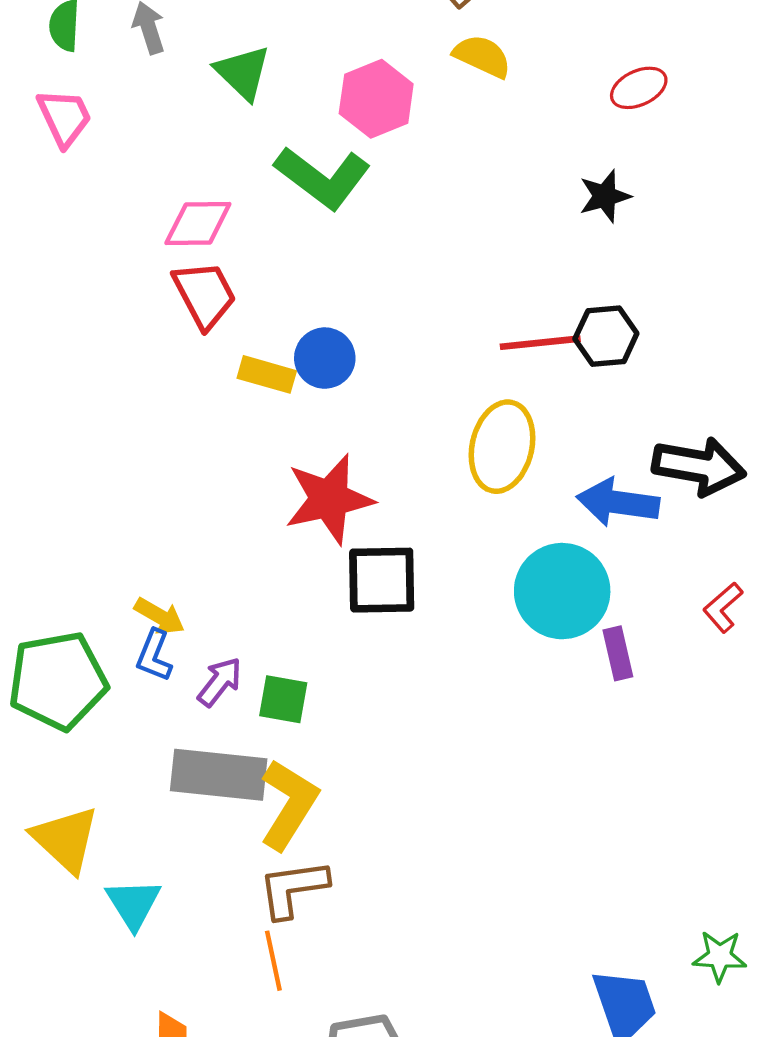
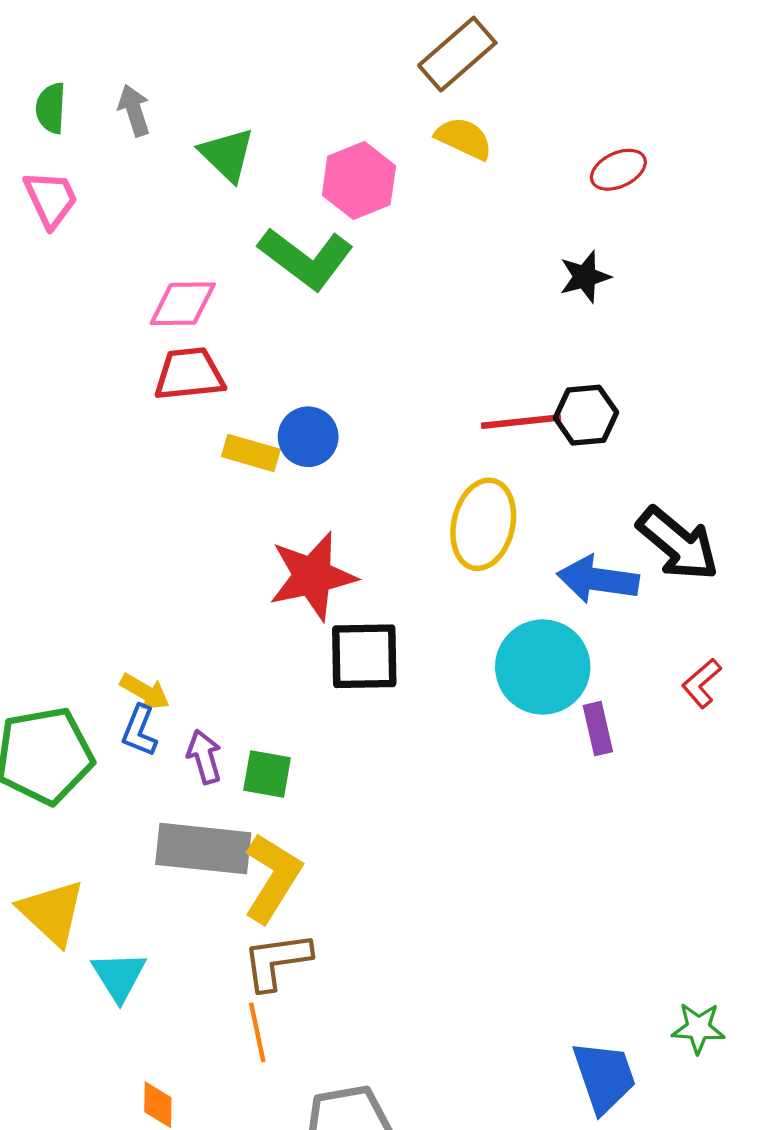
red trapezoid: (204, 295) -> (189, 374), turned -68
black arrow: (699, 466) -> (678, 544), turned 30
purple arrow: (220, 682) -> (204, 757), turned -54

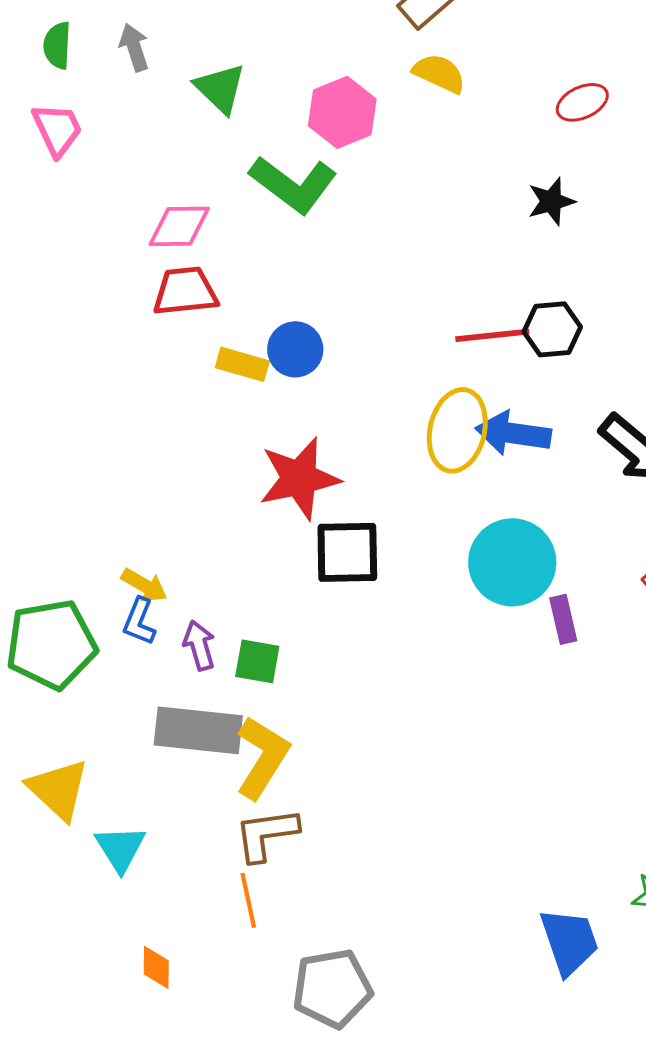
blue arrow: (598, 579) -> (513, 433), moved

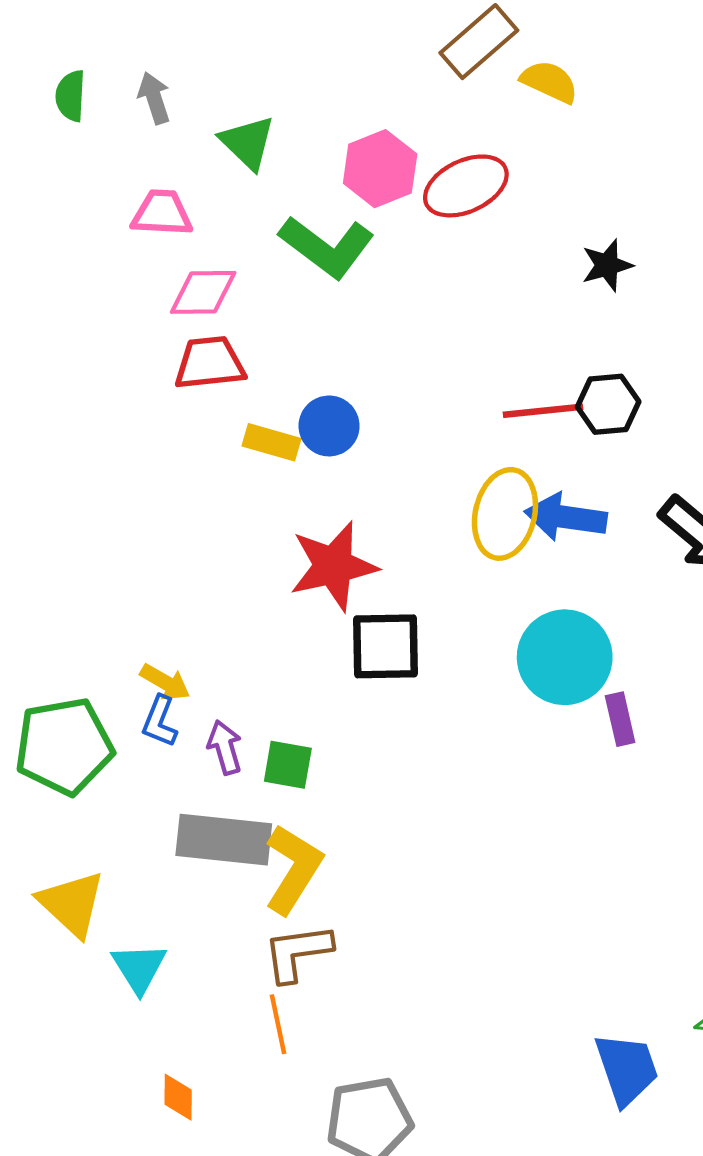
yellow semicircle: (439, 73) -> (549, 82), moved
red ellipse: (582, 102) -> (466, 186), moved, size x1.5
pink trapezoid: (57, 129) -> (162, 213), moved, turned -62

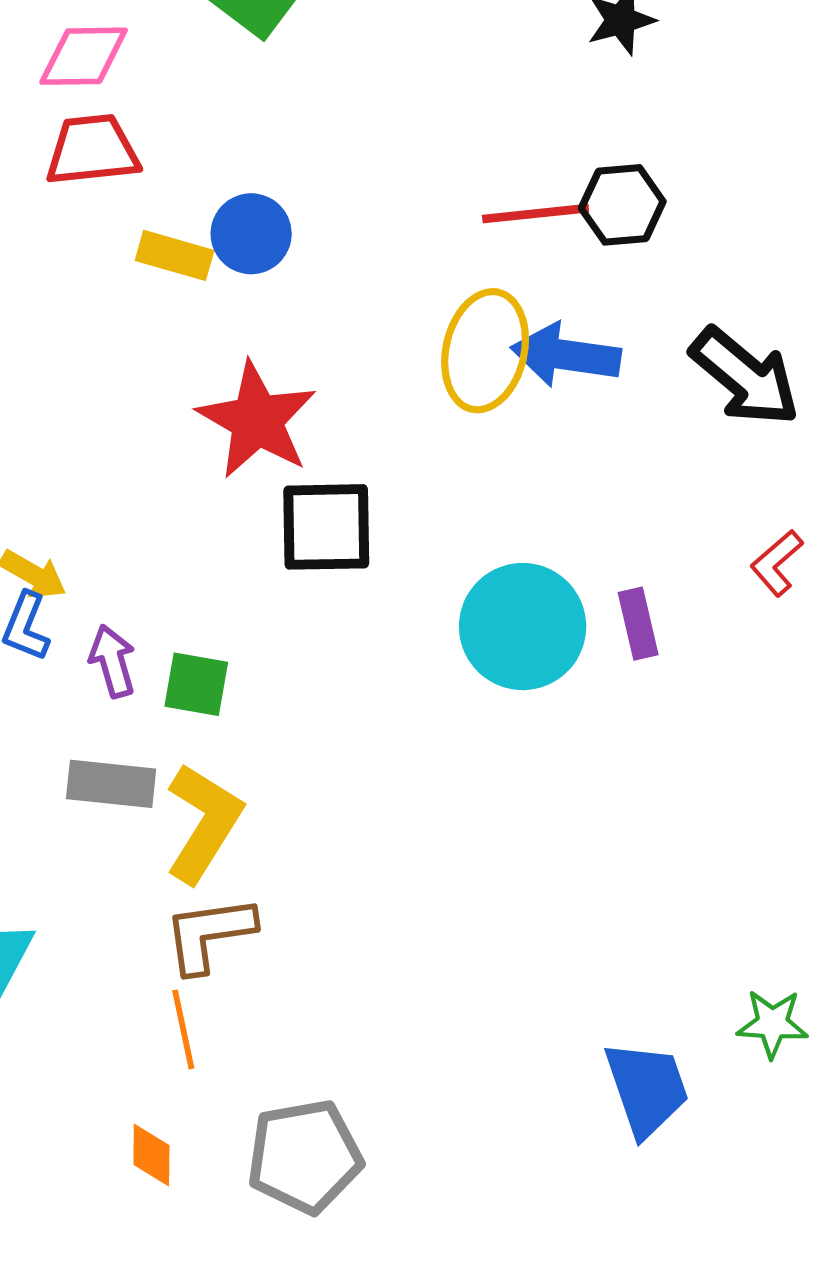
red star: (333, 566) -> (257, 420), turned -30
cyan circle: (565, 657) -> (523, 627), moved
gray rectangle: (224, 840) -> (111, 784), size x0.7
orange diamond: (178, 1097) -> (151, 1155), moved

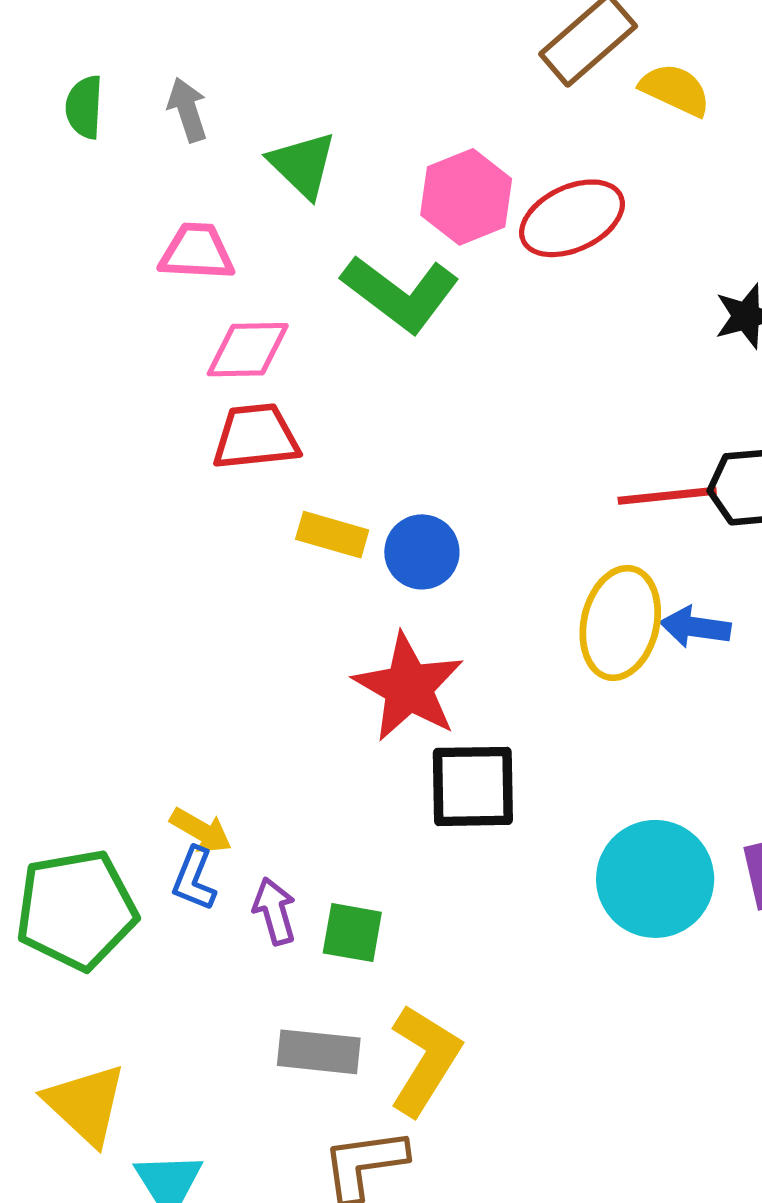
blue circle: (251, 234) -> (422, 552), moved
blue arrow: (566, 355) -> (695, 627), size x0.7
gray rectangle: (111, 784) -> (319, 1052), moved
yellow L-shape: (203, 823) -> (425, 1060), moved

